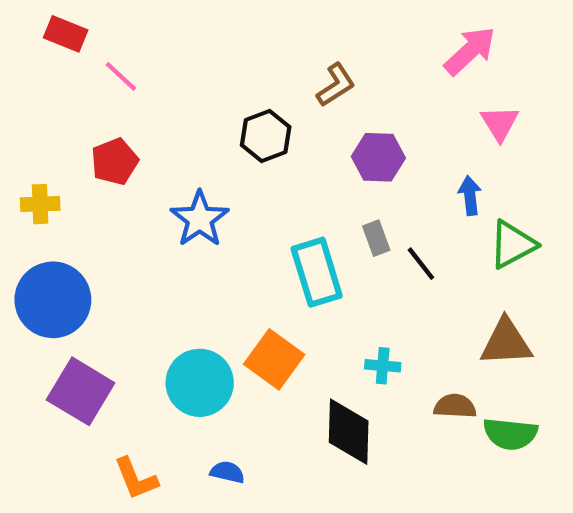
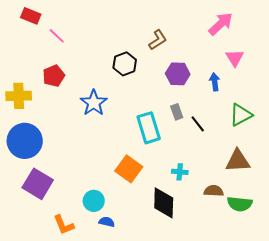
blue arrow: (470, 196) -> (215, 82), moved
yellow cross: (40, 204) -> (19, 96), size x1.4
cyan circle: (200, 383) -> (94, 201), moved, size x0.7

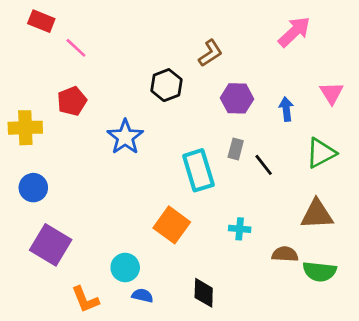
pink triangle: (235, 58) -> (332, 93), moved
gray rectangle: (177, 112) -> (236, 149), turned 35
blue circle: (25, 141) -> (33, 188), size x0.6
black diamond: (164, 203) -> (204, 293), moved, size x0.7

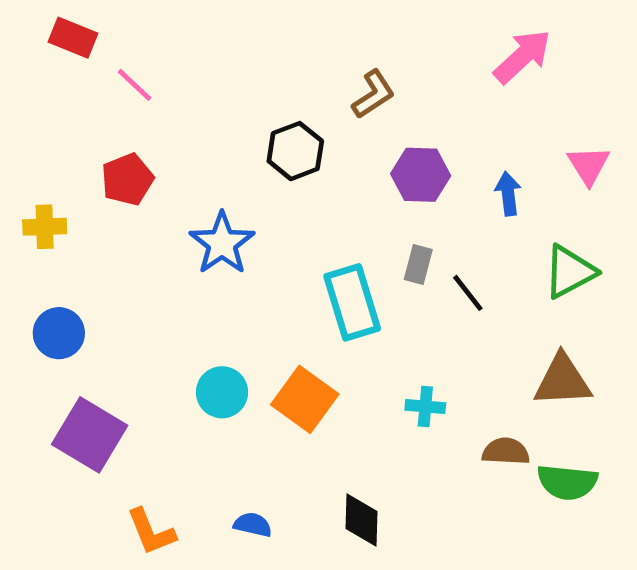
yellow cross: (25, 128) -> (45, 227), size x0.7
cyan circle: (125, 267) -> (222, 392), moved

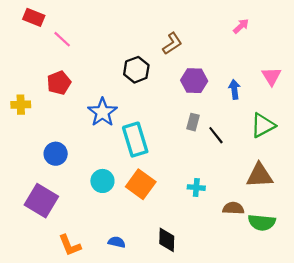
pink arrow: (522, 56) -> (241, 26), size x0.6
cyan rectangle: (352, 302) -> (135, 140), moved
blue circle: (59, 333) -> (56, 154), moved

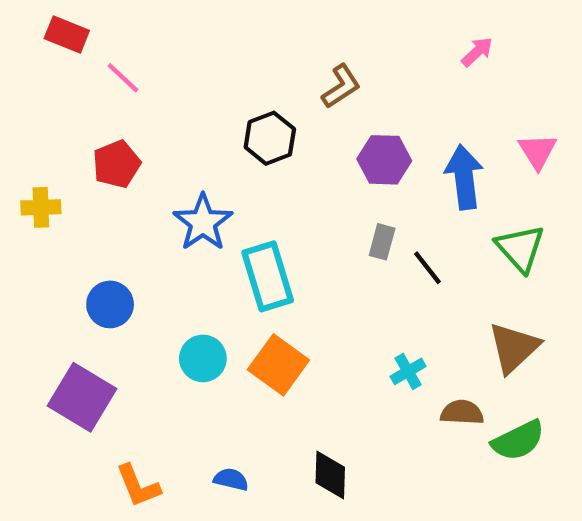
blue arrow: (234, 89) -> (464, 177), size x1.6
green triangle: (263, 125) -> (520, 248), turned -44
brown triangle: (260, 176) -> (514, 348), turned -40
cyan cross: (196, 188) -> (408, 371), moved, turned -35
green semicircle: (262, 222) -> (518, 440), turned -32

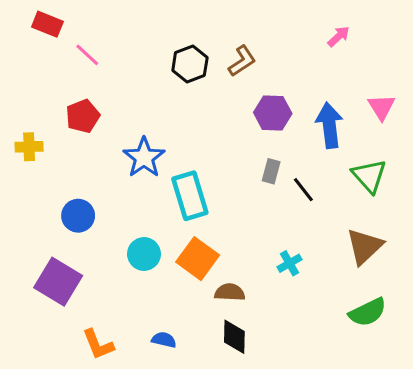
black hexagon: (270, 138) -> (190, 64), moved
brown semicircle: (462, 412) -> (230, 292), moved

